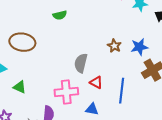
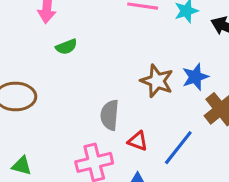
brown star: (114, 46) -> (157, 81), size x1.5
blue line: (122, 91) -> (178, 148), turned 40

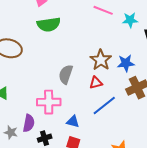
green semicircle: (66, 47) -> (49, 24), size x1.6
red triangle: (138, 141) -> (96, 83), moved, turned -48

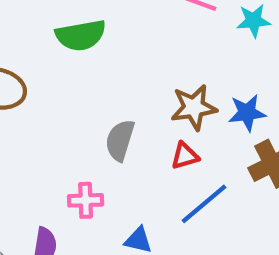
brown star: (101, 60) -> (194, 107), turned 30
pink cross: (49, 102) -> (86, 200), size x0.7

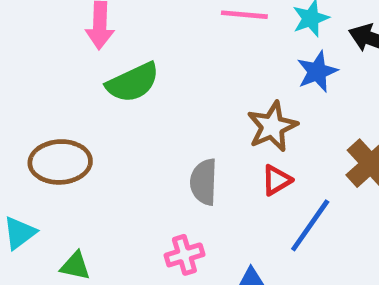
blue star: (247, 113) -> (317, 72), moved

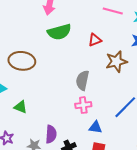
red triangle: (276, 180) -> (95, 40), moved
pink cross: (184, 255) -> (83, 105), moved

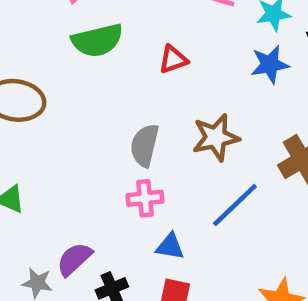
brown star: (116, 62) -> (216, 137), moved
purple semicircle: (51, 134) -> (74, 259), turned -138

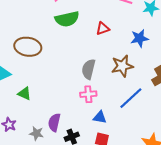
blue star: (270, 64) -> (140, 38), moved
purple semicircle: (74, 259) -> (54, 122), turned -36

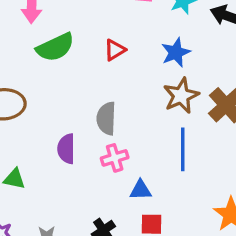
brown star: (122, 66) -> (181, 96), moved
blue line: (131, 98) -> (183, 149), turned -35
purple semicircle: (54, 122) -> (66, 149), moved

